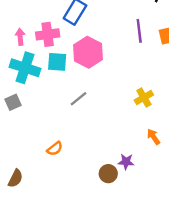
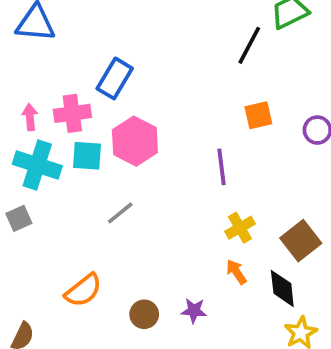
purple line: (139, 31) -> (222, 167), moved
yellow cross: (144, 98) -> (240, 228), moved
orange semicircle: (55, 149) -> (83, 290), size x1.5
brown circle: (108, 174) -> (144, 314), moved

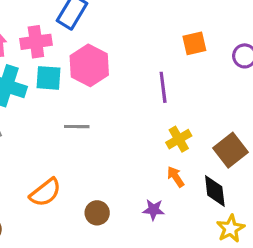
gray line: (120, 213) -> (77, 127), turned 40
purple star: (194, 311) -> (154, 210), moved

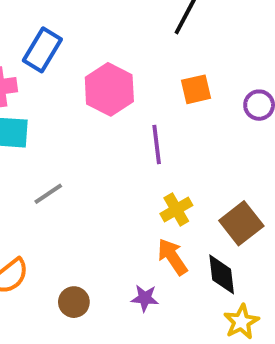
pink hexagon: (89, 65) -> (109, 89), moved
gray line: (77, 127) -> (48, 194), turned -35
orange arrow: (176, 177) -> (172, 257), size x1.4

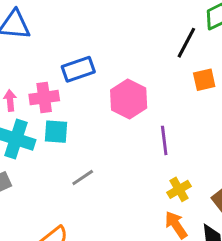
blue rectangle: (42, 50) -> (78, 69), turned 40
orange square: (196, 89) -> (204, 80), moved

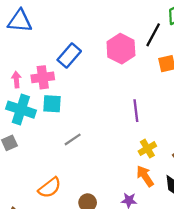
blue rectangle: (78, 69) -> (69, 56), turned -30
pink hexagon: (129, 99) -> (121, 49), moved

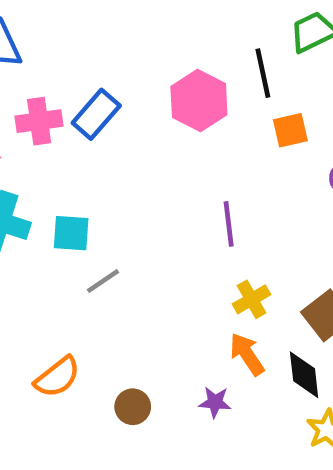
black line: (153, 35) -> (263, 73), turned -40
pink cross: (43, 77) -> (39, 121), moved
cyan square: (52, 104) -> (71, 233), moved

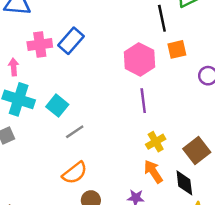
pink hexagon: (199, 101) -> (139, 59), moved
cyan square: (71, 233) -> (57, 106), turned 35
orange semicircle: (57, 377) -> (75, 173), moved

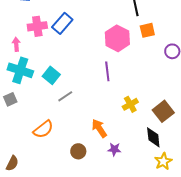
purple line: (143, 101) -> (107, 71), moved
orange arrow: (153, 172) -> (99, 128), moved
orange semicircle: (75, 173) -> (43, 129), moved

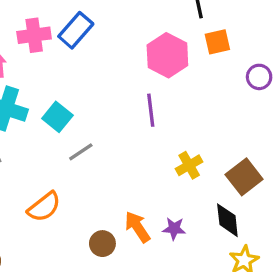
orange arrow: (99, 128) -> (137, 227), moved
purple star: (114, 149) -> (174, 229), moved

